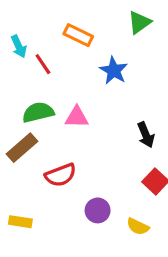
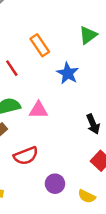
orange rectangle: (78, 35) -> (40, 45), turned 30

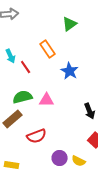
green triangle: (88, 35) -> (70, 24), moved
yellow semicircle: (87, 196) -> (79, 161), moved

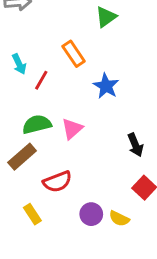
red line: (26, 67) -> (41, 80), turned 64
pink triangle: (47, 100) -> (72, 129), turned -42
yellow rectangle: (12, 165) -> (32, 214), moved, turned 48

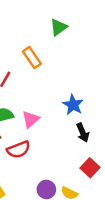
blue star: (106, 86) -> (73, 105), moved
red semicircle: (57, 182) -> (19, 150), moved

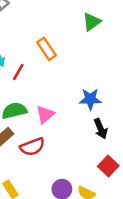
green triangle: (58, 27) -> (92, 22), moved
blue star: (73, 105) -> (90, 99), turned -30

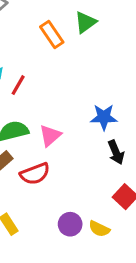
green triangle: (92, 22) -> (85, 22), moved
orange rectangle: (46, 49) -> (52, 35), moved

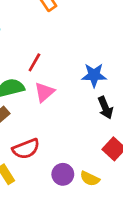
red line: (18, 85) -> (34, 62), moved
red semicircle: (35, 174) -> (26, 149), moved

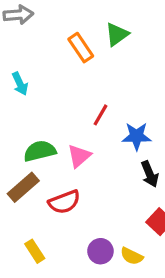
red line: (34, 62) -> (100, 115), moved
red semicircle: (26, 149) -> (64, 202), moved

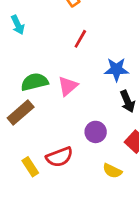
red line: (100, 115) -> (80, 39), moved
red semicircle: (64, 202) -> (59, 157), moved
purple circle: (100, 251) -> (96, 132), moved

